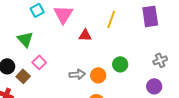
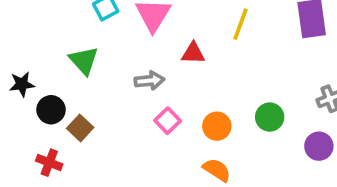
pink square: (39, 62) -> (168, 121), moved
green circle: (120, 64) -> (270, 117), moved
gray arrow: (77, 74) -> (149, 81), moved

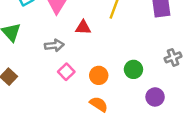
purple circle: (319, 146) -> (155, 97), moved

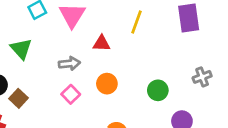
pink square: (66, 72) -> (71, 94), moved
orange circle: (99, 75) -> (107, 84), moved

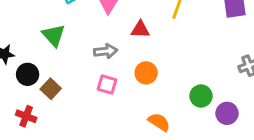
green circle: (158, 90) -> (201, 96), moved
pink square: (71, 94) -> (107, 84), turned -30

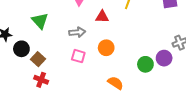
purple circle: (227, 113) -> (164, 58), moved
red cross: (26, 116) -> (41, 80), moved

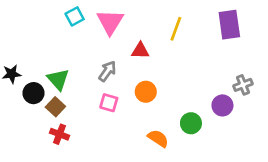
green triangle: (40, 21) -> (58, 79), moved
gray arrow: (77, 32) -> (107, 71), turned -49
green circle: (145, 64) -> (191, 123), moved

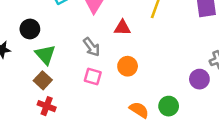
gray arrow: (107, 71) -> (92, 47), turned 108
black circle: (34, 93) -> (30, 29), moved
green circle: (191, 123) -> (169, 106), moved

